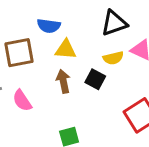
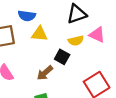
brown arrow: (63, 81) -> (45, 73), moved, turned -119

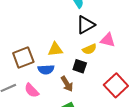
blue semicircle: (27, 16) -> (46, 70), moved
brown arrow: (45, 73) -> (67, 84), turned -70

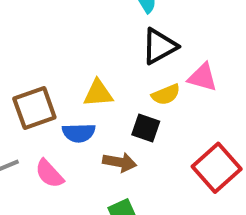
brown arrow: (67, 84) -> (120, 162), turned -49

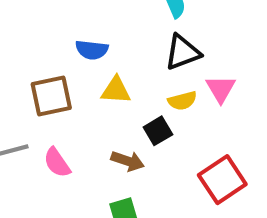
pink triangle: (203, 77) -> (221, 89), turned 36
black square: (146, 128) -> (158, 131), turned 32
blue semicircle: (79, 133) -> (92, 50), moved

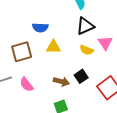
yellow semicircle: (182, 101) -> (87, 50), turned 40
black square: (158, 131) -> (81, 76), moved

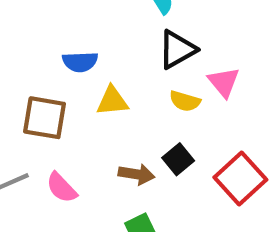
brown square: (22, 52) -> (45, 118), turned 30

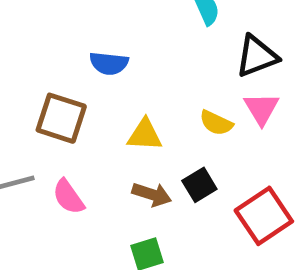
black triangle: (177, 50) -> (257, 56), moved
yellow triangle: (112, 101) -> (145, 135), moved

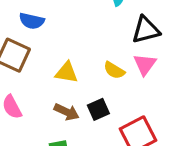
blue semicircle: (109, 63) -> (32, 21), moved

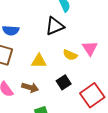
black triangle: (146, 30) -> (55, 26), moved
brown arrow: (67, 112) -> (30, 88), moved

